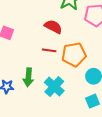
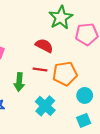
green arrow: (28, 77) -> (19, 82), moved

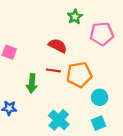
green star: (61, 18) -> (75, 17), size x0.6
cyan cross: (45, 106) -> (59, 120), moved

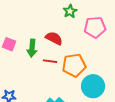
green arrow: (32, 83) -> (32, 48), moved
cyan circle: (100, 97) -> (93, 86), size x1.5

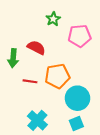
red line: (50, 61) -> (30, 81), moved

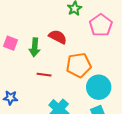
pink pentagon: (80, 36) -> (101, 25), turned -30
red line: (30, 81) -> (44, 75), moved

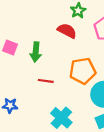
red semicircle: (58, 37) -> (67, 31), moved

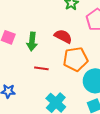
red semicircle: (67, 31) -> (63, 36), moved

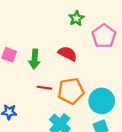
orange pentagon: (76, 59) -> (71, 91), moved

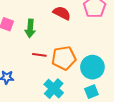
red semicircle: (68, 54) -> (62, 13), moved

